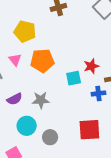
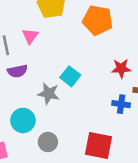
orange pentagon: (42, 61) -> (98, 20), moved
cyan square: (74, 78) -> (70, 76), moved, turned 35
purple semicircle: (15, 99) -> (17, 71), moved

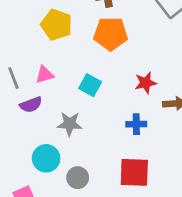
pink triangle: (30, 36) -> (45, 75), moved, turned 48
cyan square: (70, 76) -> (90, 85), moved
blue cross: (121, 104) -> (136, 124), moved

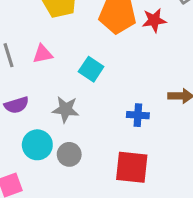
red star: (146, 83) -> (154, 20), moved
purple semicircle: (31, 105) -> (16, 105), moved
gray circle: (78, 178) -> (69, 154), moved

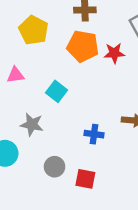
gray circle: (69, 154) -> (55, 167), moved
red square: (132, 167) -> (85, 179), size x0.7

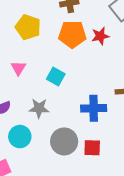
pink triangle: (15, 75) -> (18, 68), turned -42
blue cross: (94, 134) -> (94, 108), size x1.5
gray circle: (55, 167) -> (64, 141), size x1.5

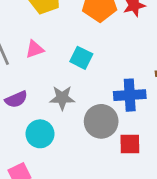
pink triangle: (18, 68) -> (35, 49), turned 42
gray circle: (64, 141) -> (101, 121), moved

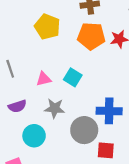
pink triangle: (35, 49) -> (44, 79), moved

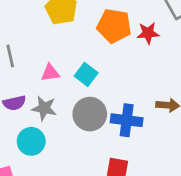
gray star: (55, 108) -> (44, 108), moved
gray circle: (84, 130) -> (90, 114), moved

